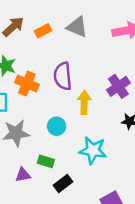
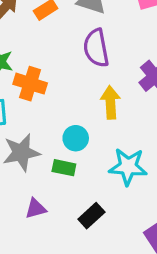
purple semicircle: (63, 76) -> (96, 48), moved
green rectangle: (46, 161) -> (64, 168), moved

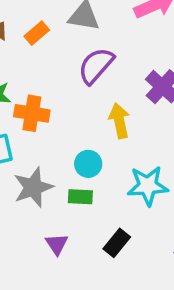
purple semicircle: (96, 48) -> (96, 66), turned 60
purple triangle: (36, 209) -> (57, 244), turned -40

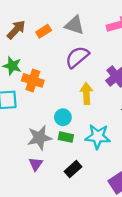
gray star: (33, 187) -> (40, 138), moved
green rectangle: (80, 197) -> (66, 137), moved

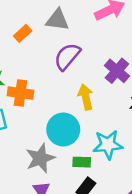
cyan circle: (63, 117) -> (63, 130), size x1.6
green rectangle: (66, 137) -> (82, 162), moved

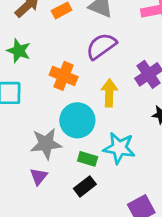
orange cross: (20, 93) -> (64, 76), moved

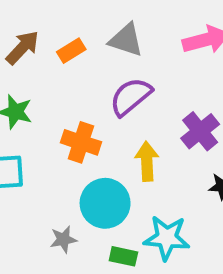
gray star: (46, 144) -> (63, 239), size x0.6

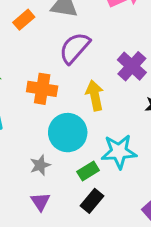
green rectangle: (123, 256) -> (88, 171), turned -35

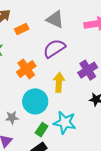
orange rectangle: (24, 20) -> (22, 29), moved
orange cross: (42, 89) -> (26, 69), turned 30
green rectangle: (88, 171) -> (42, 130), turned -40

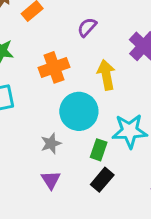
purple semicircle: (54, 48) -> (87, 27), size x0.6
orange cross: (26, 69) -> (54, 67), turned 30

